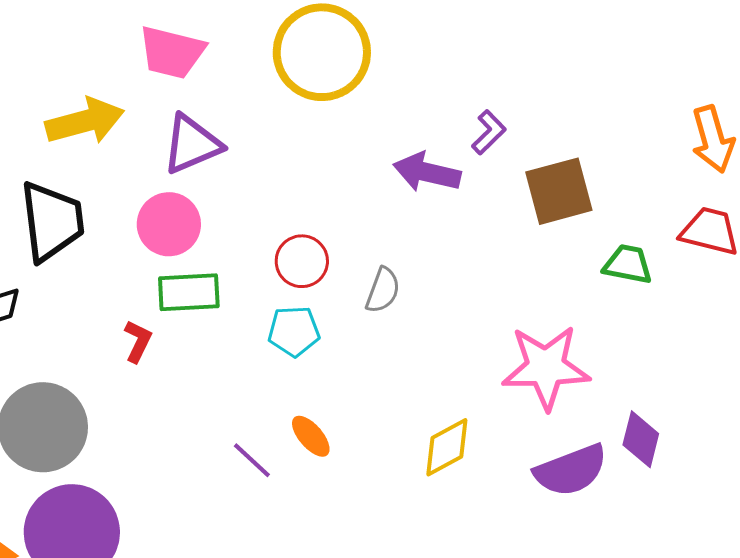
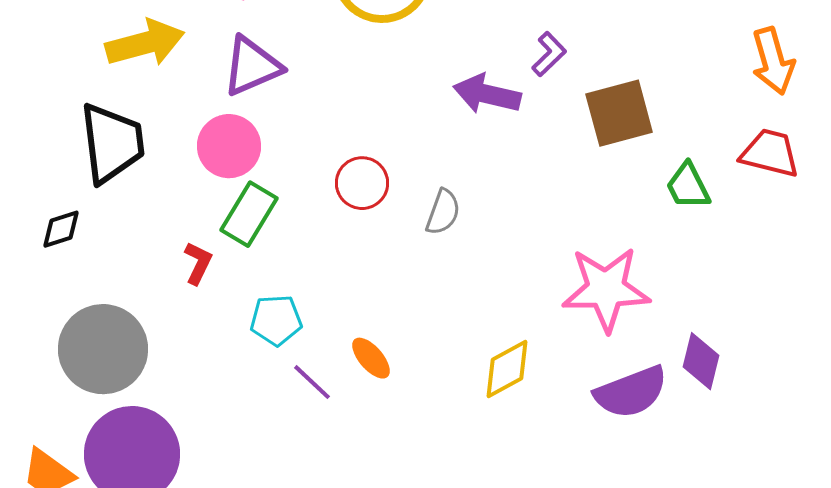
green trapezoid: (628, 264) -> (688, 186), turned -128
green rectangle: (189, 292) -> (249, 214), turned -56
cyan pentagon: (294, 331) -> (276, 320), moved

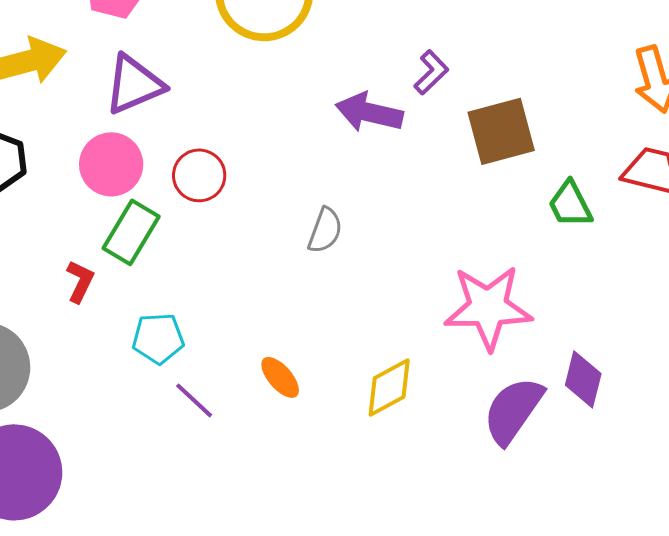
red circle: (362, 183) -> (199, 175), moved
orange ellipse: (371, 358) -> (280, 377), moved
purple semicircle: (631, 392) -> (513, 410), turned 146

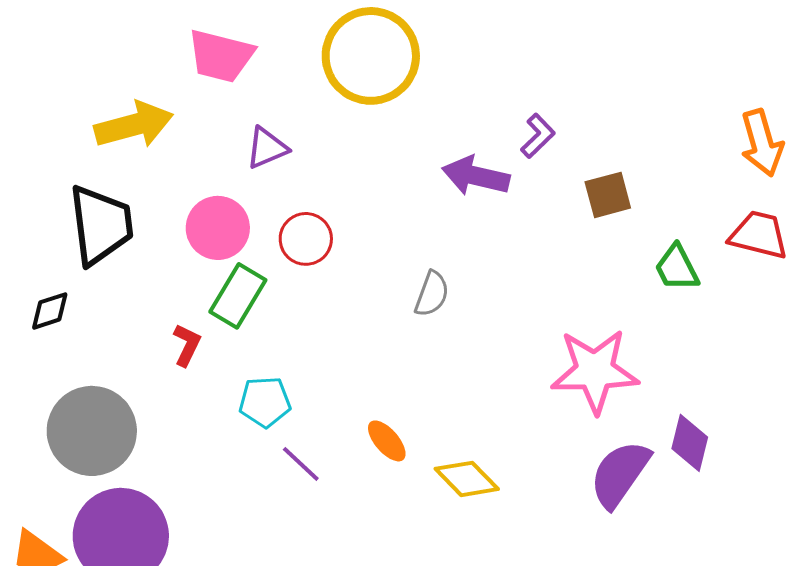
purple triangle: (134, 84) -> (267, 148), moved, size x0.7
brown square: (501, 131) -> (608, 195), size x0.7
yellow diamond: (389, 387) -> (467, 479), moved, turned 74

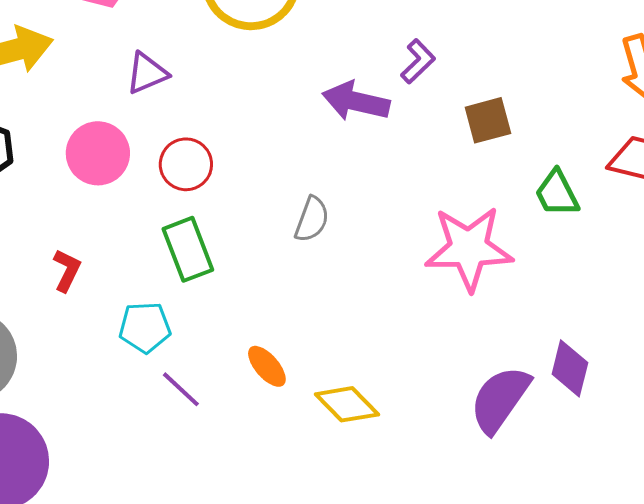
green rectangle: (238, 296) -> (188, 249), moved, turned -52
pink star: (595, 371) -> (469, 248), moved

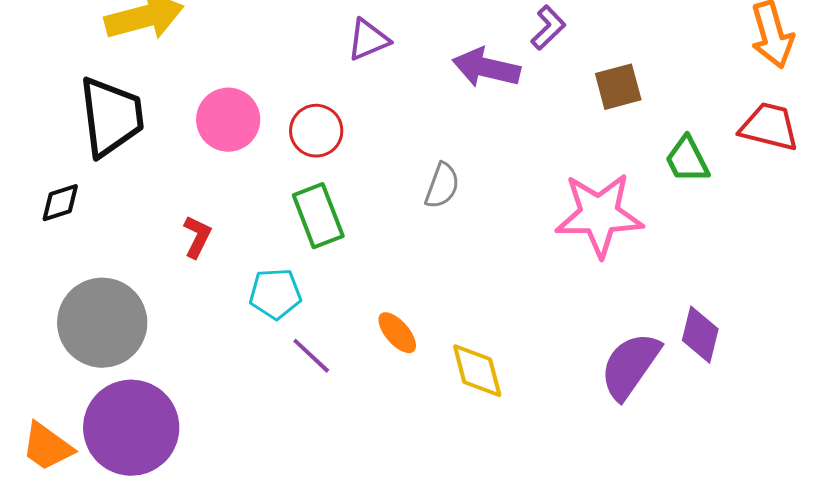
purple triangle: (147, 73) -> (368, 40), moved
yellow diamond: (347, 404) -> (477, 371), turned 30

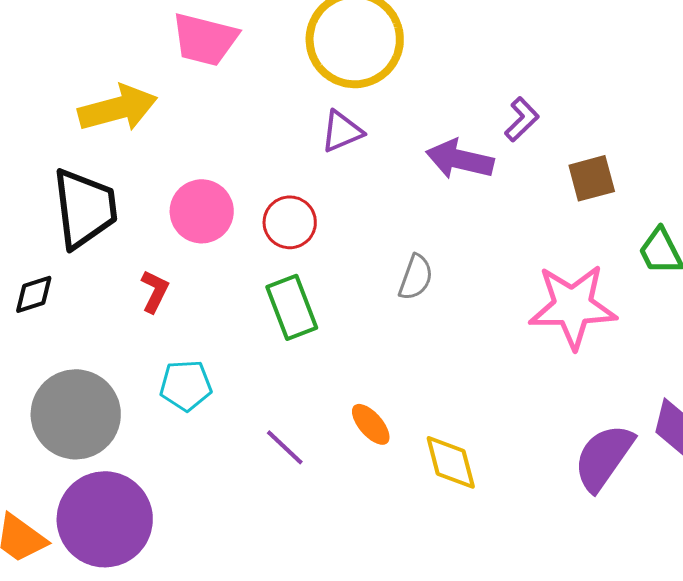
red L-shape: (197, 237) -> (155, 291), moved
cyan pentagon: (275, 294) -> (186, 385), moved

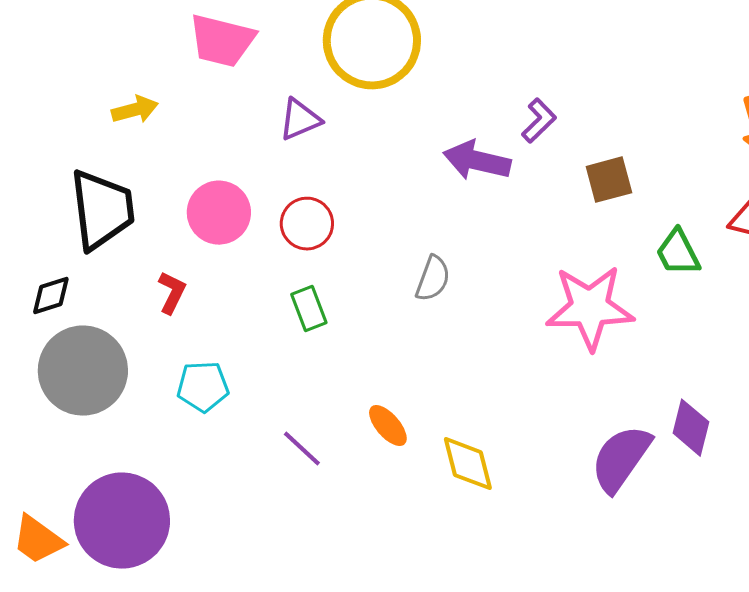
yellow arrow: (118, 108) -> (135, 110), size x0.6
purple triangle: (342, 131) -> (300, 120), moved
green rectangle: (292, 307) -> (309, 309), size x0.7
gray circle: (76, 414) -> (83, 371), moved

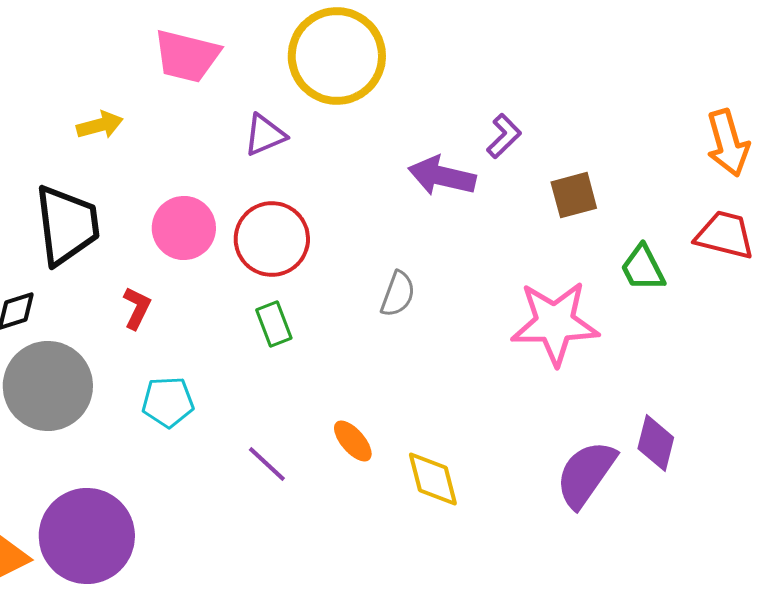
red circle: (307, 224) -> (272, 239), size x1.4

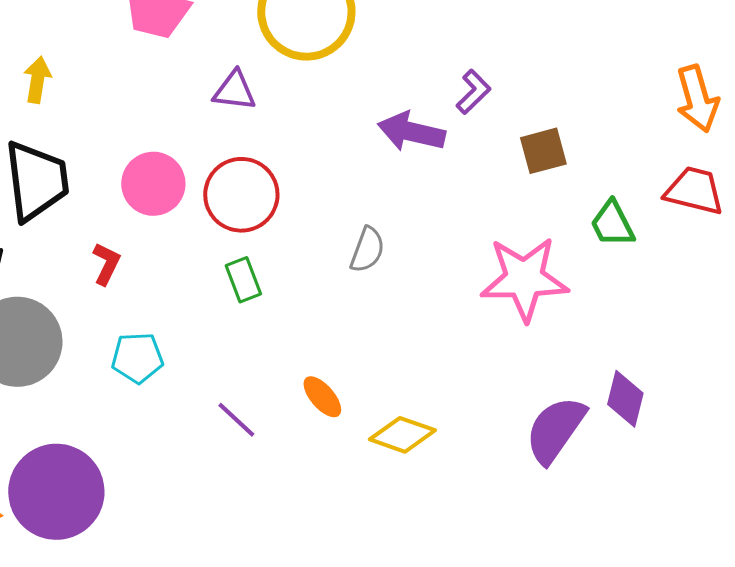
yellow arrow: (100, 125) -> (37, 80), moved, turned -66
purple triangle: (265, 135) -> (234, 91), turned 30
yellow diamond: (433, 479) -> (402, 435), turned -56

